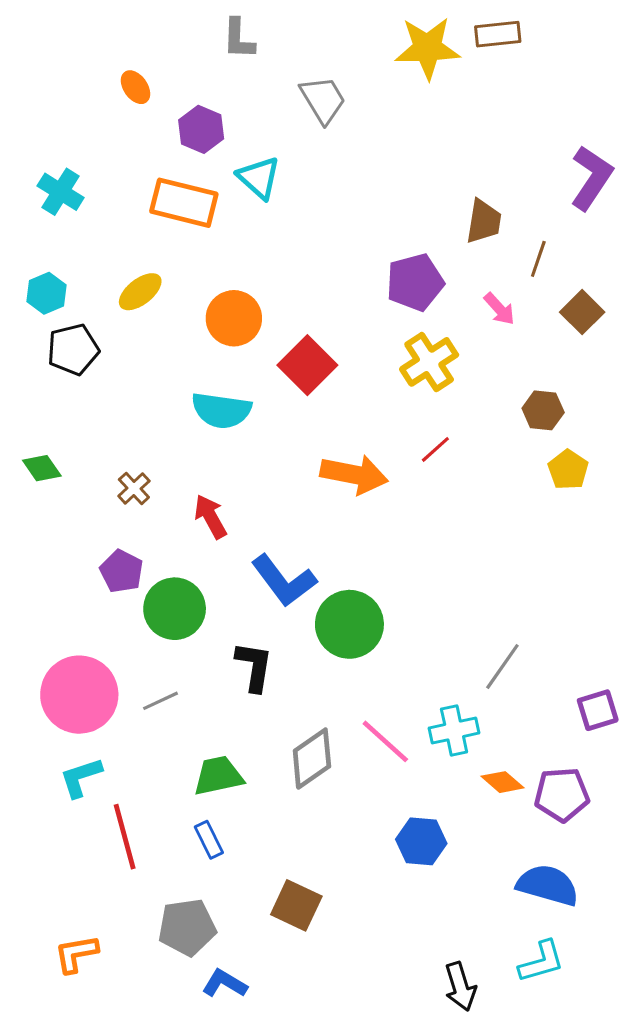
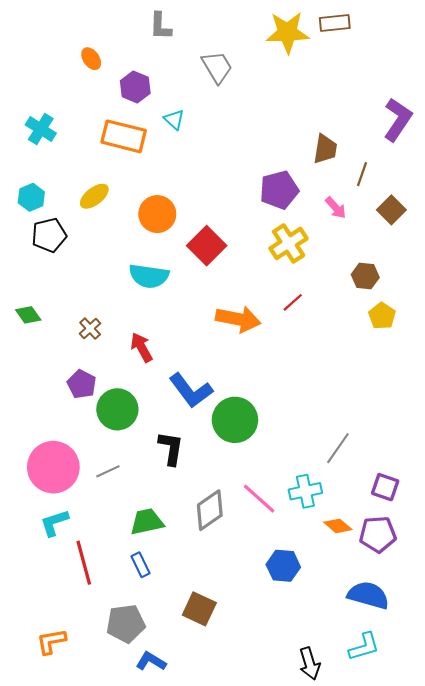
cyan triangle: (259, 178) -> (174, 120), size x0.7
purple square: (598, 710) -> (385, 487), moved, turned 36

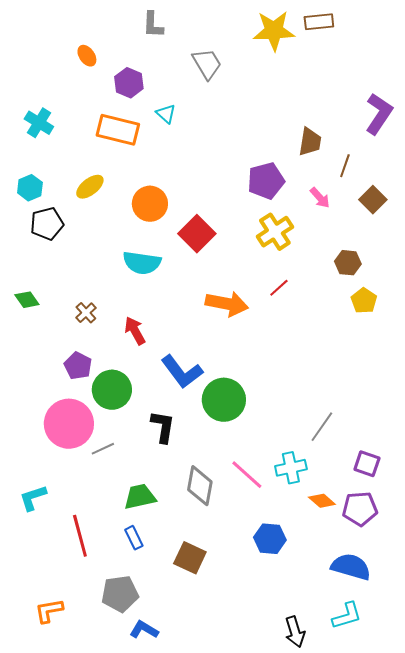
pink circle: (53, 467) -> (69, 424), moved
gray diamond: (210, 510) -> (200, 486), turned -45
cyan L-shape: (54, 523) -> (33, 498), moved
brown square: (199, 609) -> (190, 558), moved

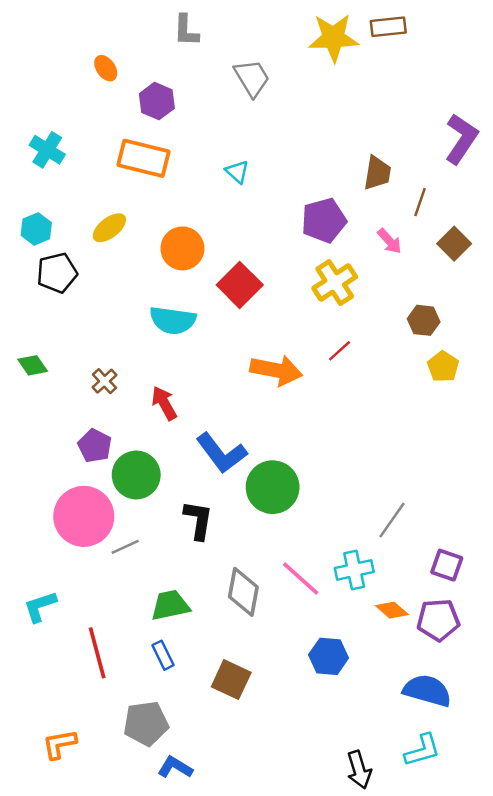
cyan triangle: (166, 114) -> (237, 172), moved

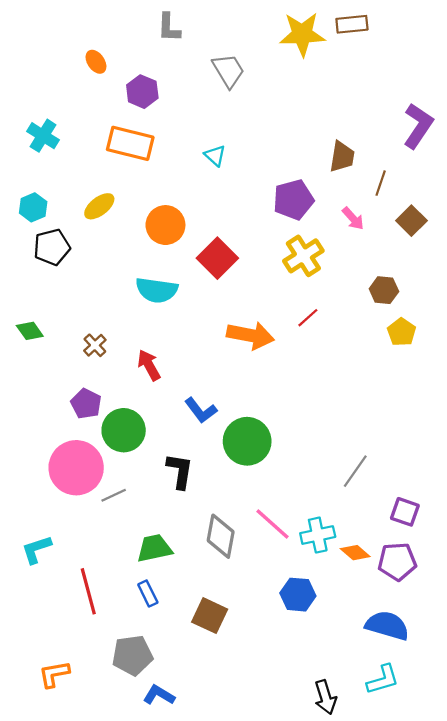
blue L-shape: (221, 453) -> (201, 410), size x0.7
cyan cross: (354, 570) -> (318, 535), moved

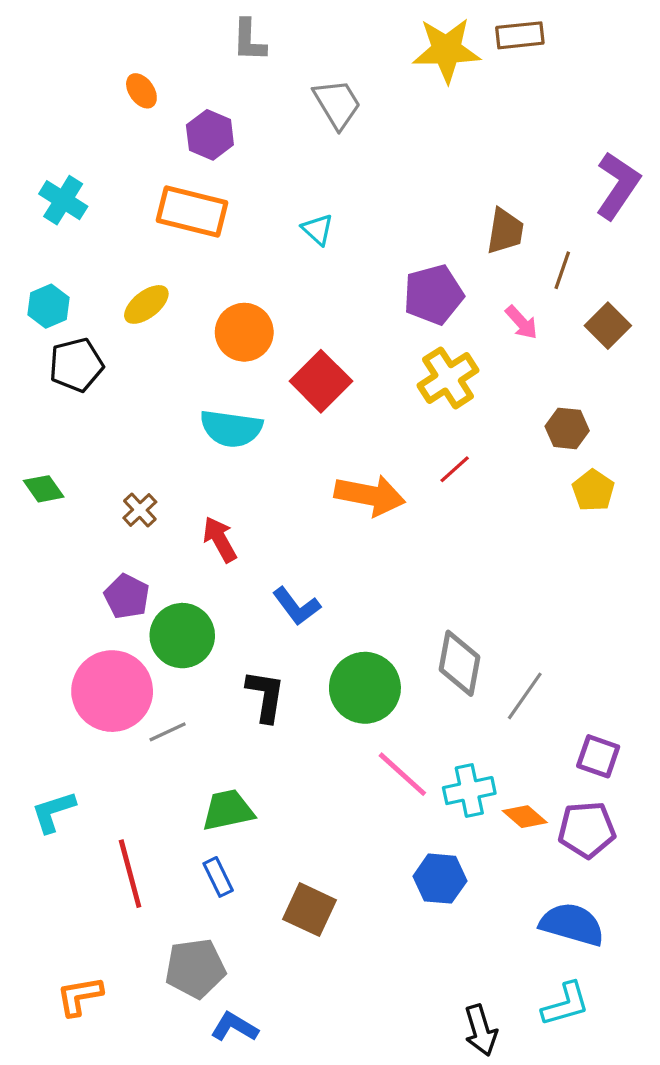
green circle: (247, 441) -> (365, 688), moved
gray diamond: (221, 536) -> (460, 663), moved

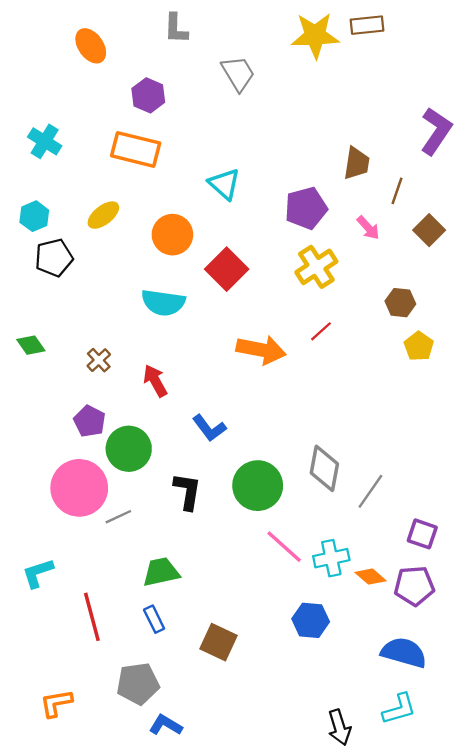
orange ellipse: (141, 91) -> (91, 46), moved, size x1.4
cyan triangle: (318, 229) -> (224, 184), moved, size x1.4

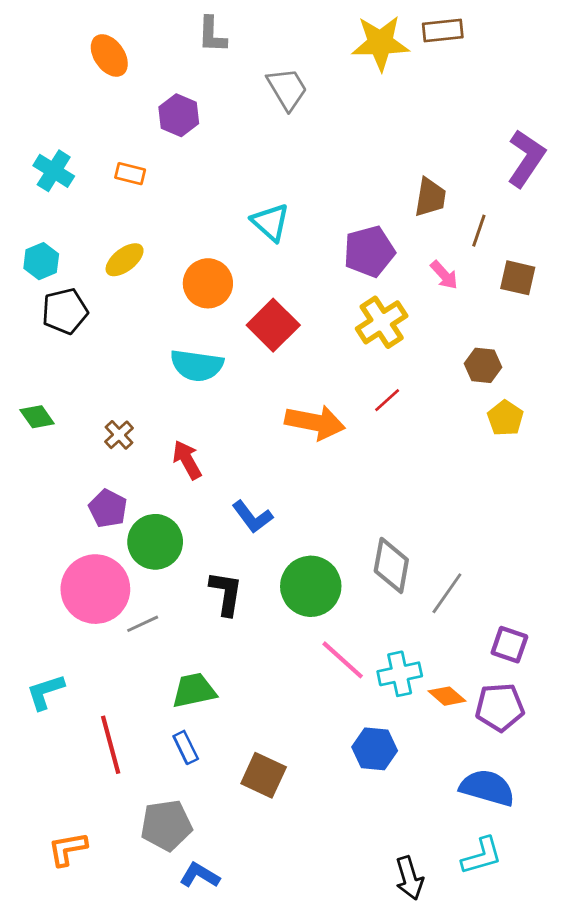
orange rectangle: (136, 149) -> (130, 174), moved, size x0.5
brown square: (429, 230) -> (518, 278), turned -32

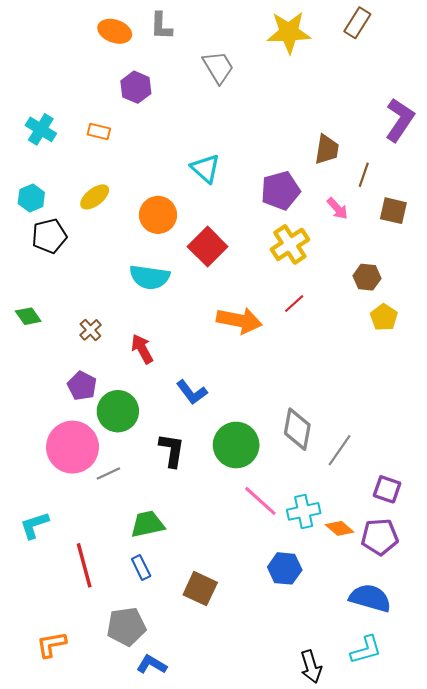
brown rectangle: (443, 30) -> (357, 23), moved, turned -52
orange ellipse: (109, 55) -> (115, 31), moved, turned -36

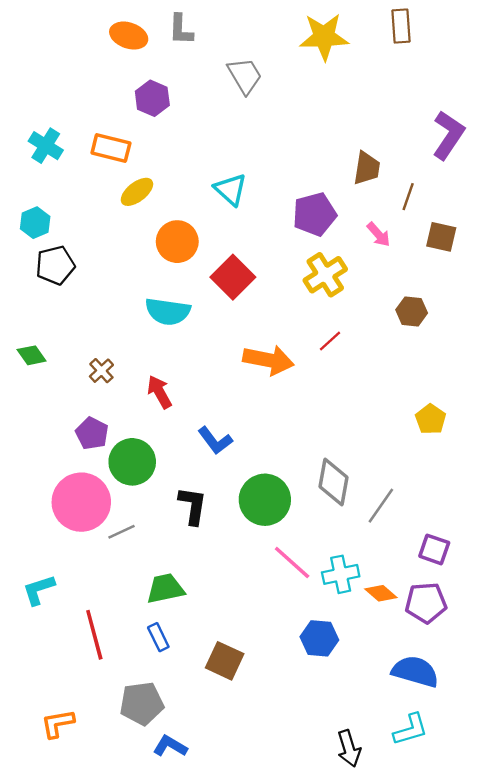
brown rectangle: (357, 23) -> (401, 26), turned -36
orange rectangle: (99, 132) -> (111, 148), size x1.5
yellow ellipse: (95, 197) -> (137, 192), moved
yellow pentagon: (384, 317) -> (431, 419), moved

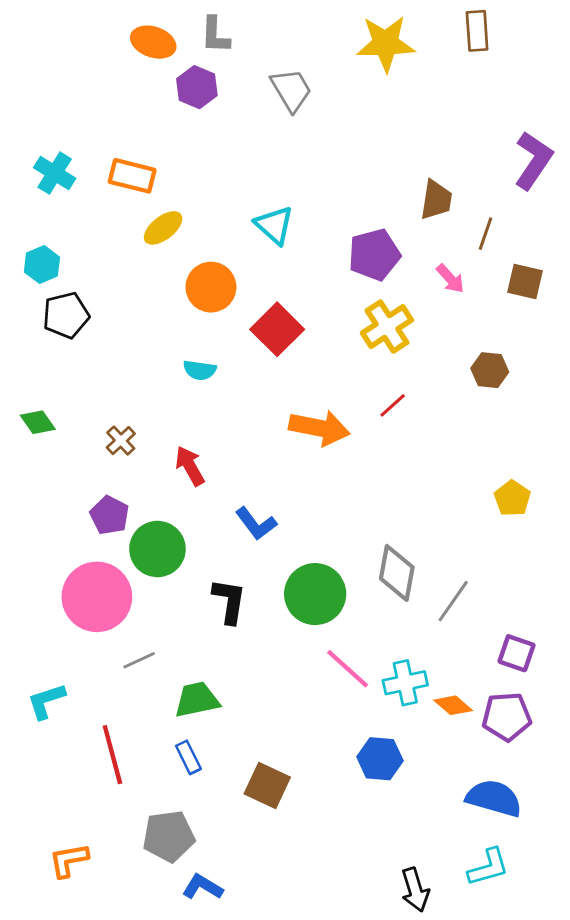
purple hexagon: (152, 98) -> (197, 87), moved
cyan semicircle: (168, 311) -> (200, 370), size x0.6
gray line: (122, 532) -> (139, 660), moved

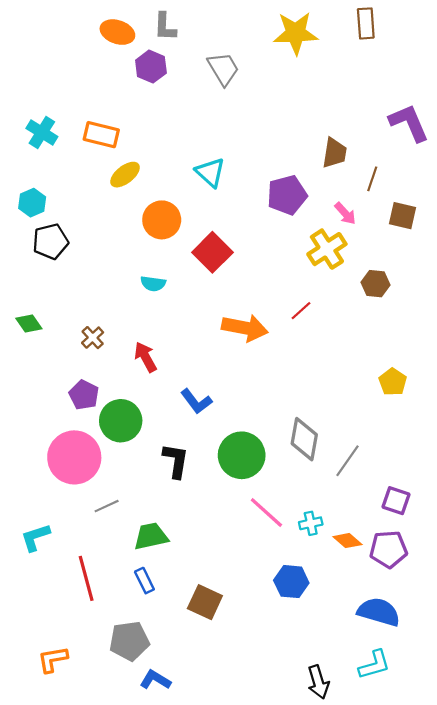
purple L-shape: (533, 160) -> (409, 123), turned -57
yellow cross: (387, 327) -> (327, 249), moved
cyan cross: (405, 683) -> (311, 523), size x0.7

